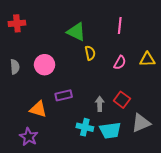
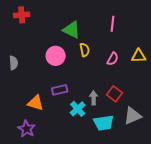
red cross: (17, 23) -> (22, 15), moved
pink circle: (45, 65) -> (56, 56), moved
cyan cross: (85, 127) -> (78, 109), moved, turned 35

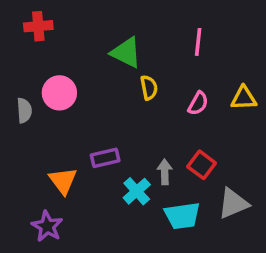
pink circle: (56, 56) -> (59, 93), moved
orange triangle: (36, 103) -> (63, 181), turned 36

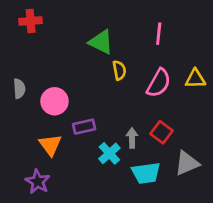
pink circle: (59, 93) -> (54, 101), moved
pink semicircle: (198, 103) -> (159, 83), size x1.5

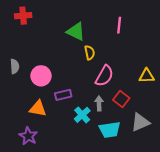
yellow triangle: (195, 79) -> (147, 76), moved
pink semicircle: (159, 83) -> (104, 76), moved
orange triangle: (50, 145) -> (38, 109), turned -42

